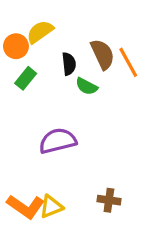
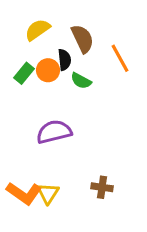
orange circle: (16, 46) -> (48, 70), moved
brown semicircle: (103, 54) -> (83, 39), moved
yellow triangle: (51, 207) -> (48, 193), turned -35

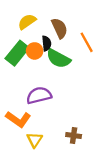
green rectangle: (24, 73) -> (17, 53), size x1.6
green semicircle: (81, 81) -> (58, 59), size x1.6
orange L-shape: (24, 193) -> (18, 119), moved

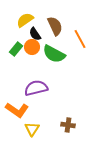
black semicircle: (46, 43) -> (35, 34), moved, turned 152
green rectangle: (17, 53) -> (16, 49), size x0.6

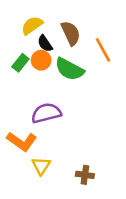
brown cross: (68, 125) -> (85, 175), moved

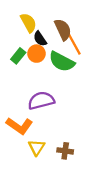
yellow semicircle: (32, 25) -> (29, 23), turned 96
orange line: (103, 50) -> (74, 44), moved
brown cross: (85, 175) -> (65, 151), moved

